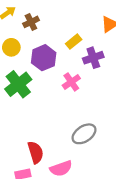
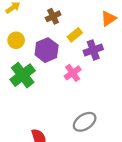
brown cross: (31, 22) -> (53, 16), moved

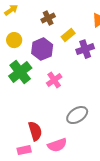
pink cross: (73, 73) -> (54, 80), moved

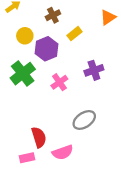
yellow circle: (14, 40) -> (25, 36), moved
purple cross: (85, 49) -> (94, 70), moved

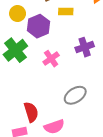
yellow rectangle: (75, 34) -> (66, 11), turned 40

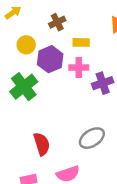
pink cross: (51, 59) -> (79, 68), moved, turned 35
red semicircle: (31, 112) -> (42, 144), moved

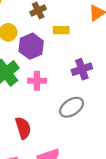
pink cross: (79, 68) -> (37, 81), moved
gray ellipse: (92, 138) -> (72, 107), moved

